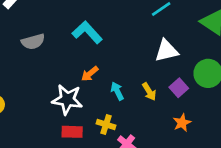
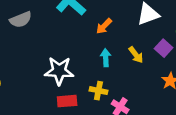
orange arrow: (90, 74) -> (104, 26), moved
cyan arrow: (117, 91) -> (106, 58), turned 30

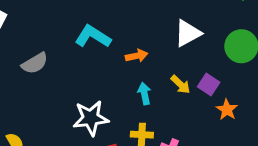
orange arrow: (104, 26) -> (137, 56), turned -138
purple square: (164, 48) -> (209, 84), moved

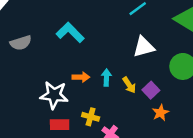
orange arrow: (137, 56) -> (81, 77), moved
cyan arrow: (144, 94) -> (106, 78), moved

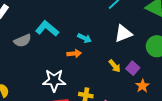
cyan L-shape: (70, 33) -> (47, 29), moved
orange arrow: (81, 77) -> (74, 54), moved
cyan arrow: (106, 78) -> (85, 38), moved, turned 120

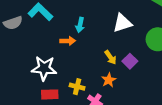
cyan arrow: (85, 38) -> (80, 25), turned 72
orange star: (142, 86) -> (109, 80), moved

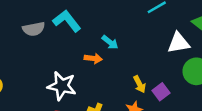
white triangle: (122, 23) -> (178, 43), moved
cyan arrow: (80, 25) -> (110, 42), turned -72

